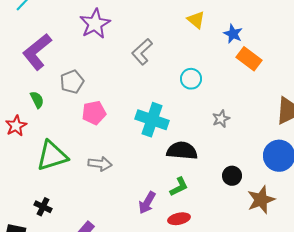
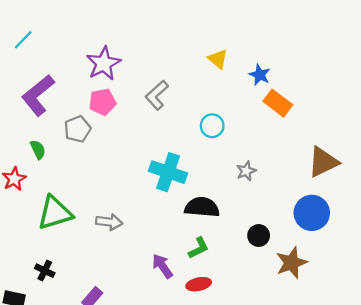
pink pentagon: (94, 113) -> (102, 102), moved
purple arrow: (147, 203) -> (162, 266), turned 115

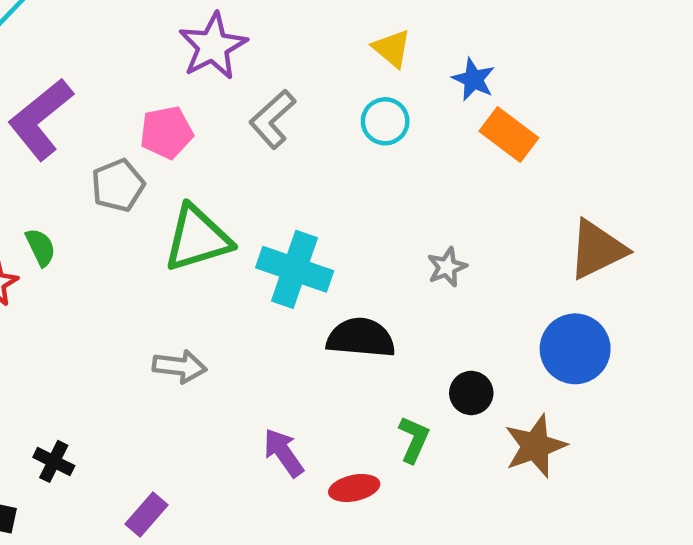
purple star: (104, 63) -> (213, 46), moved
cyan circle: (212, 126) -> (385, 121), moved
green semicircle: (38, 150) -> (41, 247), moved
green triangle: (55, 213) -> (197, 238), moved
green L-shape: (199, 248) -> (414, 439), moved, turned -40

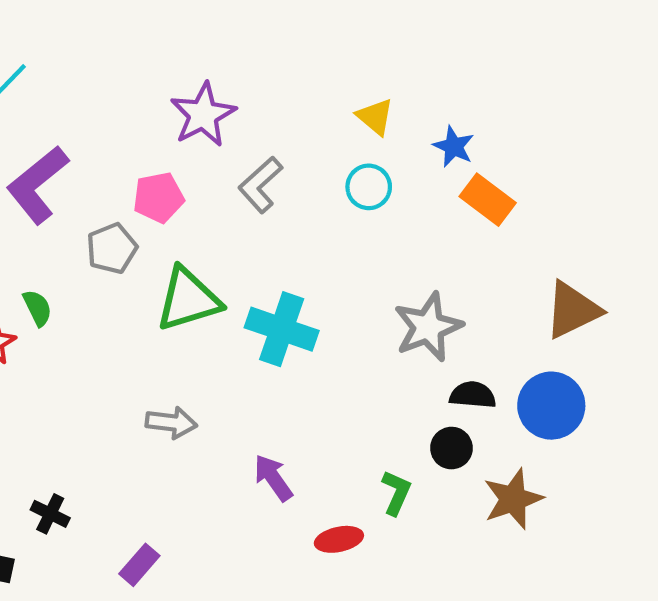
gray star: (447, 267) -> (428, 327), size x1.8
black semicircle: (361, 338) -> (473, 395), moved, size x0.7
purple arrow: (284, 453) -> (273, 478), moved

